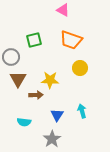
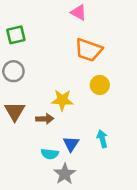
green square: (34, 40) -> (16, 35), moved
brown triangle: (18, 79) -> (15, 111), moved
cyan semicircle: (24, 122) -> (50, 154), moved

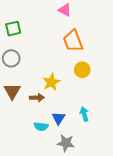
orange trapezoid: (89, 50) -> (73, 41), turned 50
yellow star: (62, 100) -> (51, 82), turned -30
gray star: (65, 174) -> (66, 143), moved, turned -30

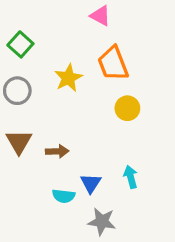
green square: (13, 29) -> (20, 44), turned -35
yellow star: (51, 82) -> (68, 78), moved

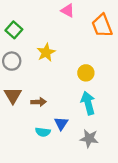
orange trapezoid: (113, 64) -> (102, 26), moved
cyan arrow: (131, 177) -> (88, 103), moved, size x1.5
gray star: (102, 222) -> (89, 138), moved

